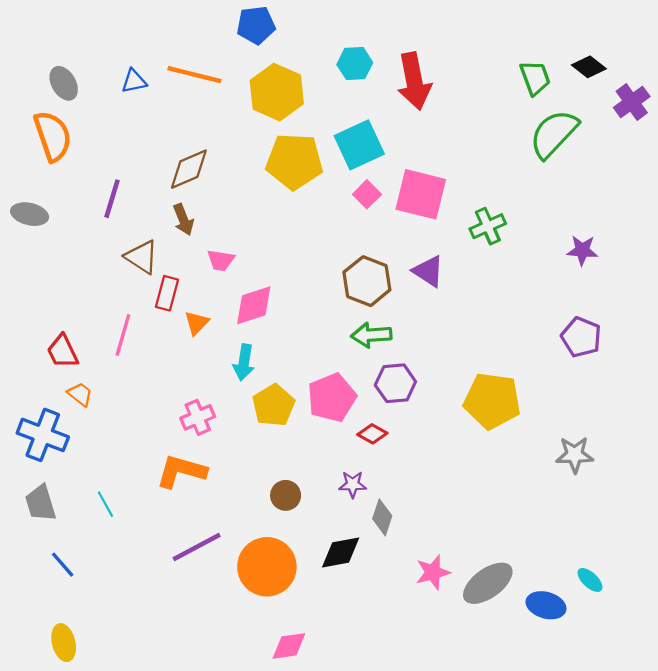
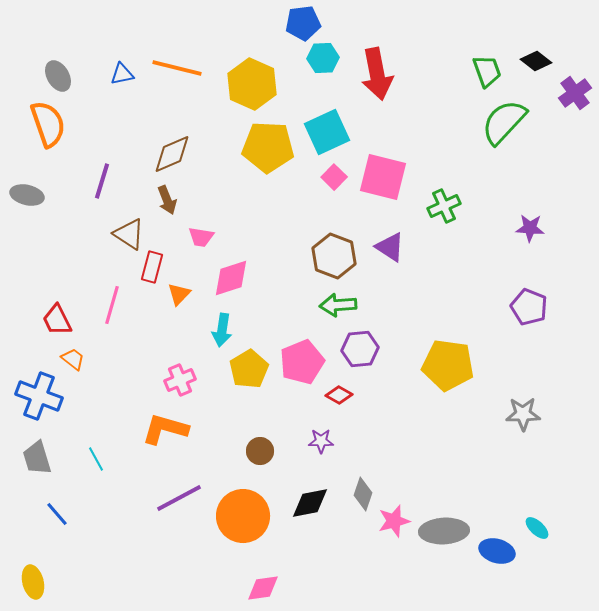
blue pentagon: (256, 25) -> (303, 23), moved
gray diamond: (382, 517) -> (363, 494), moved
gray ellipse: (488, 583) -> (444, 531), turned 33
yellow ellipse: (64, 643) -> (33, 582), moved

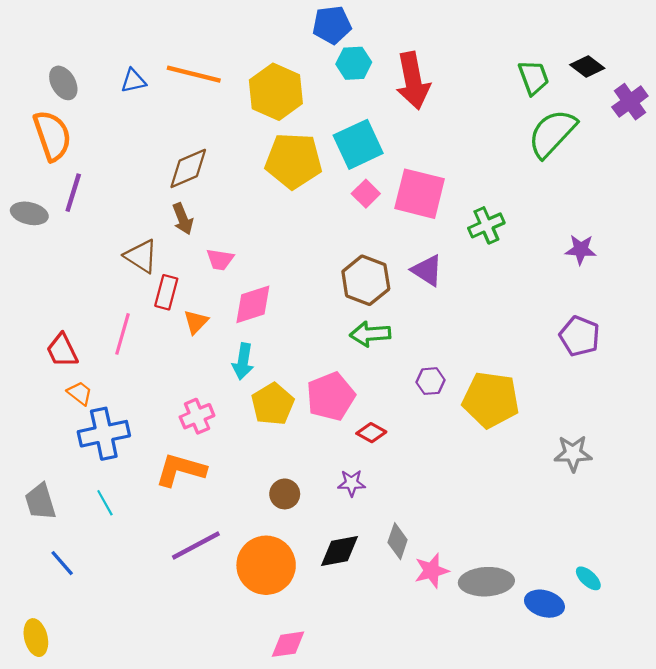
purple line: (102, 181) -> (73, 193), moved
purple hexagon: (360, 349) -> (430, 381), moved, size x0.7
blue cross: (39, 396) -> (104, 434), moved, turned -33

